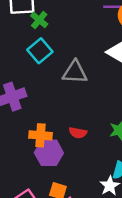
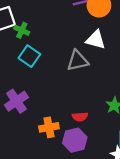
gray triangle: (75, 72) -> (78, 61), moved
purple hexagon: (49, 153) -> (75, 140), moved

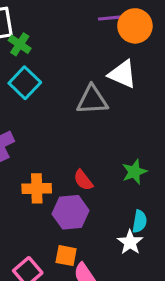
red semicircle: (80, 117) -> (83, 180), turned 48

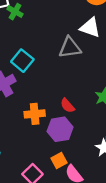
cyan square: (25, 83) -> (22, 61), moved
orange square: (66, 256) -> (59, 160), turned -35

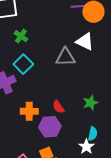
green cross: (15, 12) -> (21, 36), moved

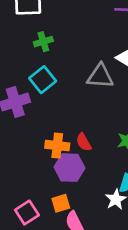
green cross: (21, 36) -> (43, 42), turned 32
orange cross: (29, 111) -> (57, 146), moved

